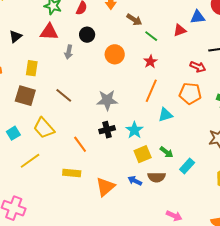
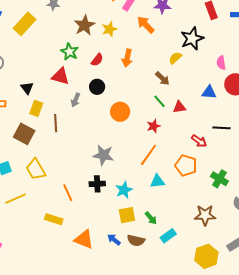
brown arrow: (134, 20) -> (162, 78), moved
red triangle: (180, 30) -> (179, 107), moved
black triangle: (15, 36) -> (27, 88), moved, turned -40
brown line: (64, 95) -> (56, 123), moved, turned 36
orange triangle: (105, 187) -> (84, 239), turned 50

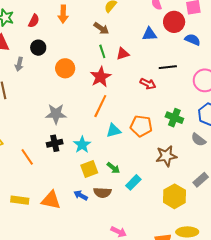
green line: (160, 101) -> (102, 51), turned 32
red star: (154, 126) -> (101, 77), size x1.5
orange pentagon: (186, 165) -> (141, 126), moved
yellow rectangle: (54, 219) -> (20, 200), moved

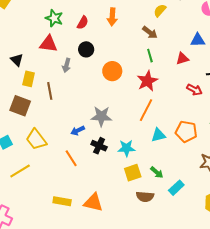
red triangle: (123, 54) -> (182, 59), moved
black cross: (55, 143) -> (99, 146), turned 35
cyan star: (82, 145) -> (126, 148), turned 30
blue arrow: (81, 195) -> (78, 131), moved, turned -56

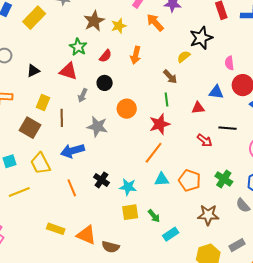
black triangle: (17, 60) -> (33, 71), moved, turned 40
gray star: (101, 116) -> (97, 127), moved
blue arrow: (78, 131) -> (72, 151), moved, size x1.6
brown semicircle: (145, 197) -> (111, 247), moved

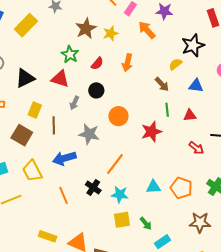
black triangle: (33, 71) -> (25, 78), size x1.5
blue triangle: (216, 92) -> (196, 86), moved
green line: (166, 100) -> (167, 110), moved
orange line: (154, 153) -> (115, 164), moved

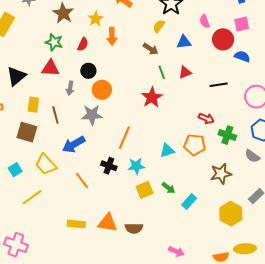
yellow star: (111, 33) -> (96, 19), moved
orange circle: (118, 116) -> (102, 90), moved
red arrow: (196, 148) -> (206, 118), moved

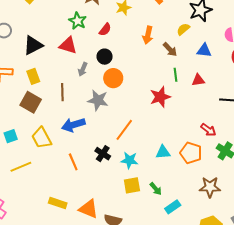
orange arrow: (112, 36) -> (148, 35), moved
yellow rectangle: (33, 105) -> (33, 76), moved, turned -42

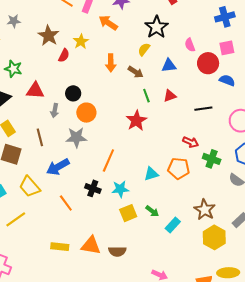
green star: (78, 21) -> (13, 69), moved
red semicircle: (105, 30) -> (64, 55), moved
brown star: (210, 187) -> (205, 210), moved, turned -30

